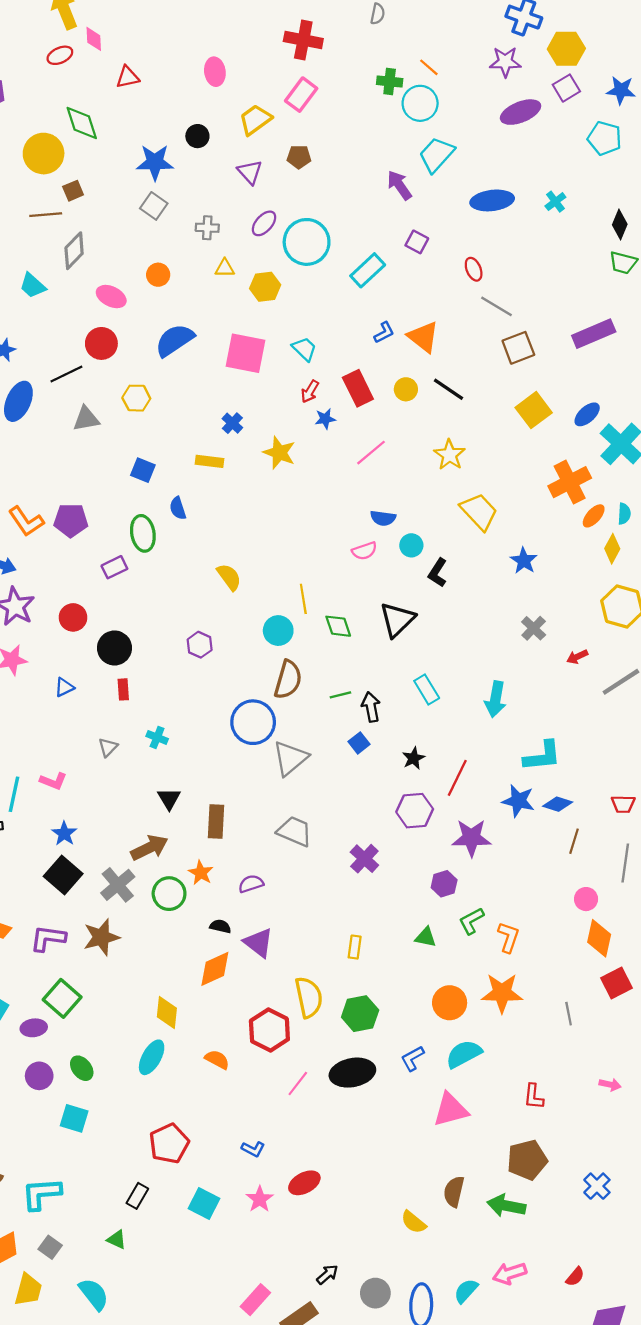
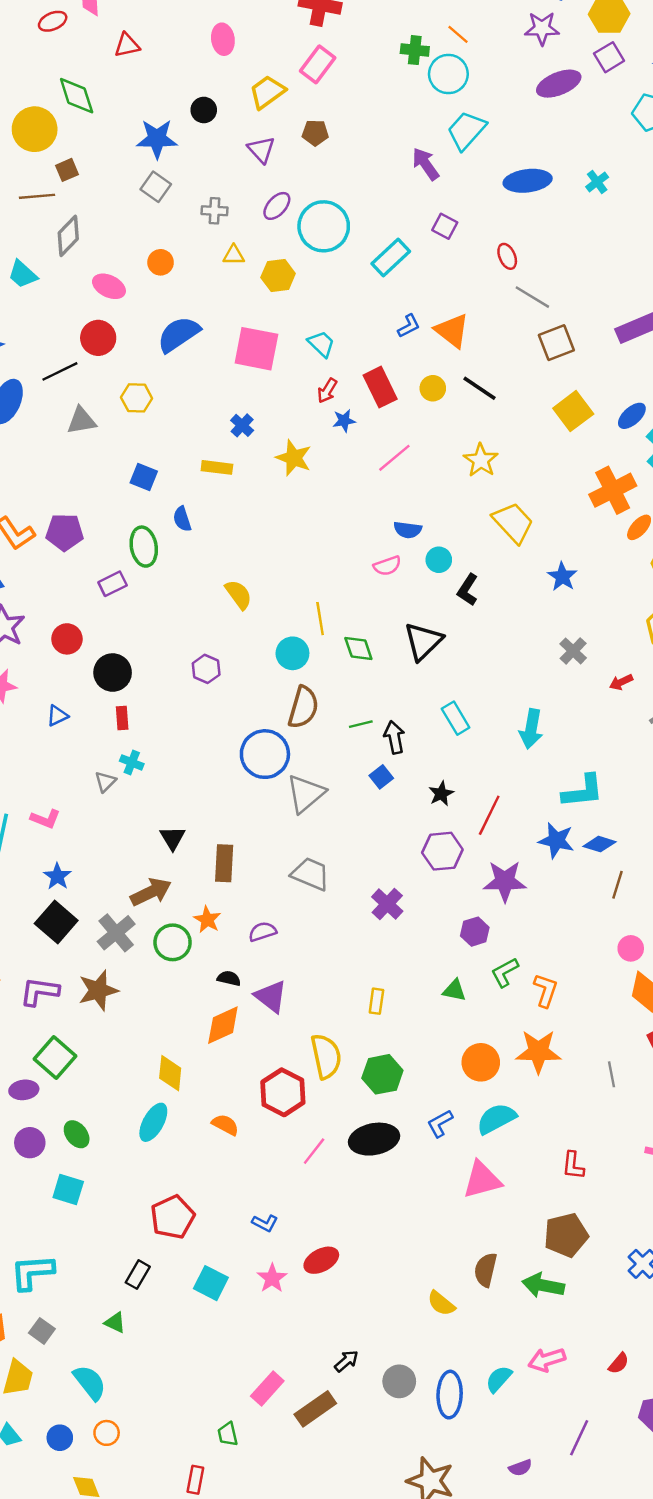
cyan cross: (157, 737) -> (132, 762), moved

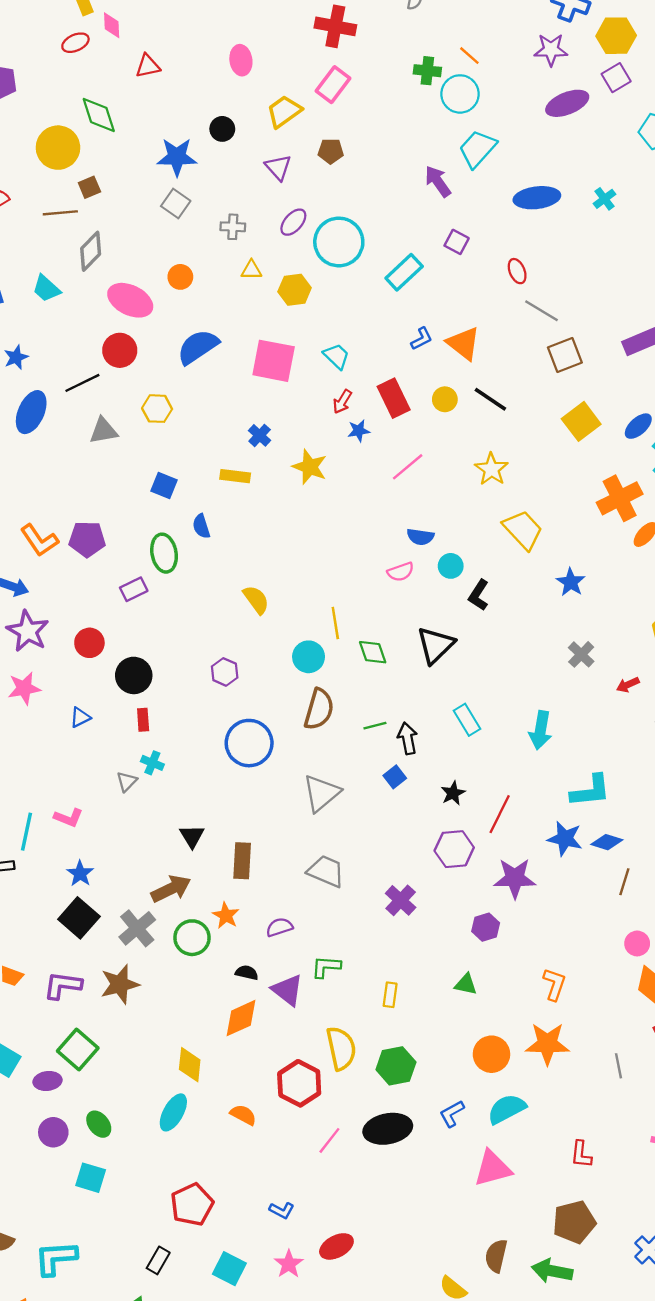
pink ellipse: (109, 286) -> (130, 300), size x1.4
blue circle: (265, 754) -> (249, 743), moved
green L-shape: (505, 972) -> (326, 967), moved, turned 32

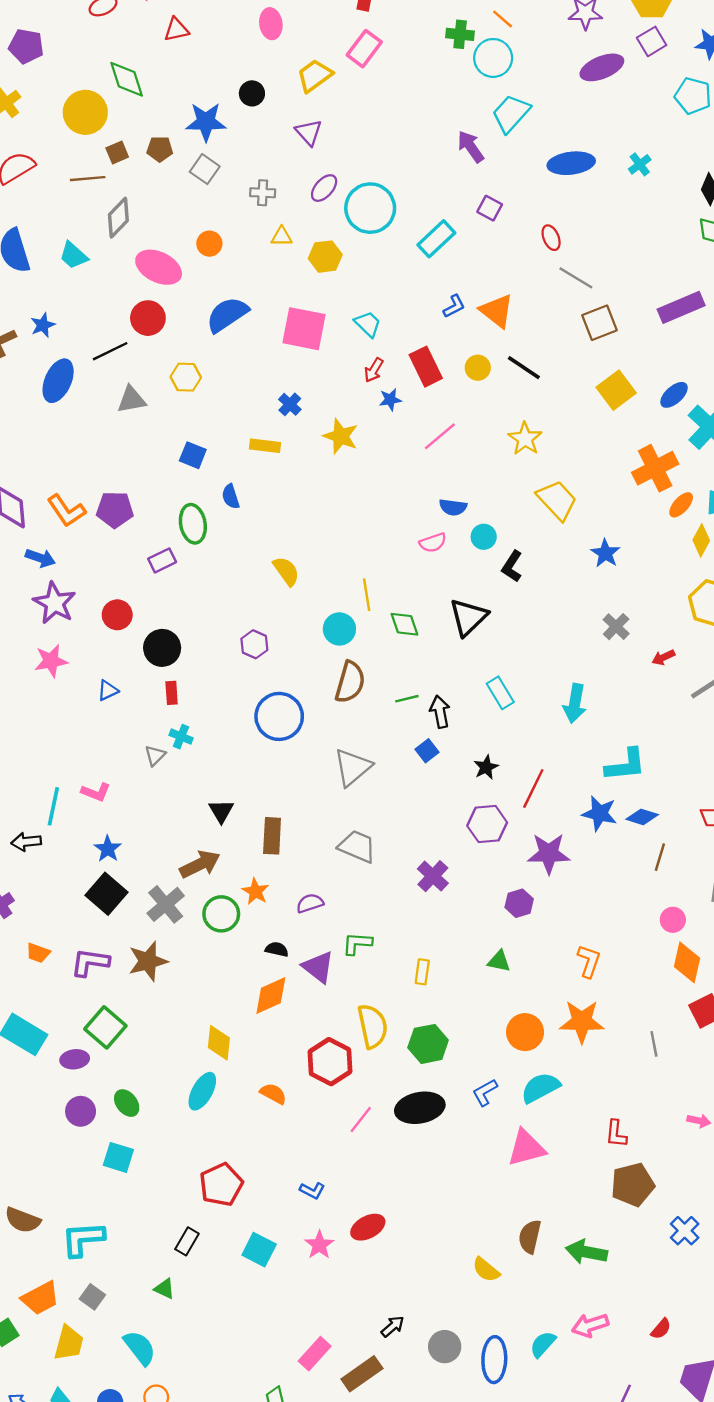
brown pentagon: (331, 151) -> (160, 149), moved
brown pentagon: (574, 1222) -> (633, 1185), moved

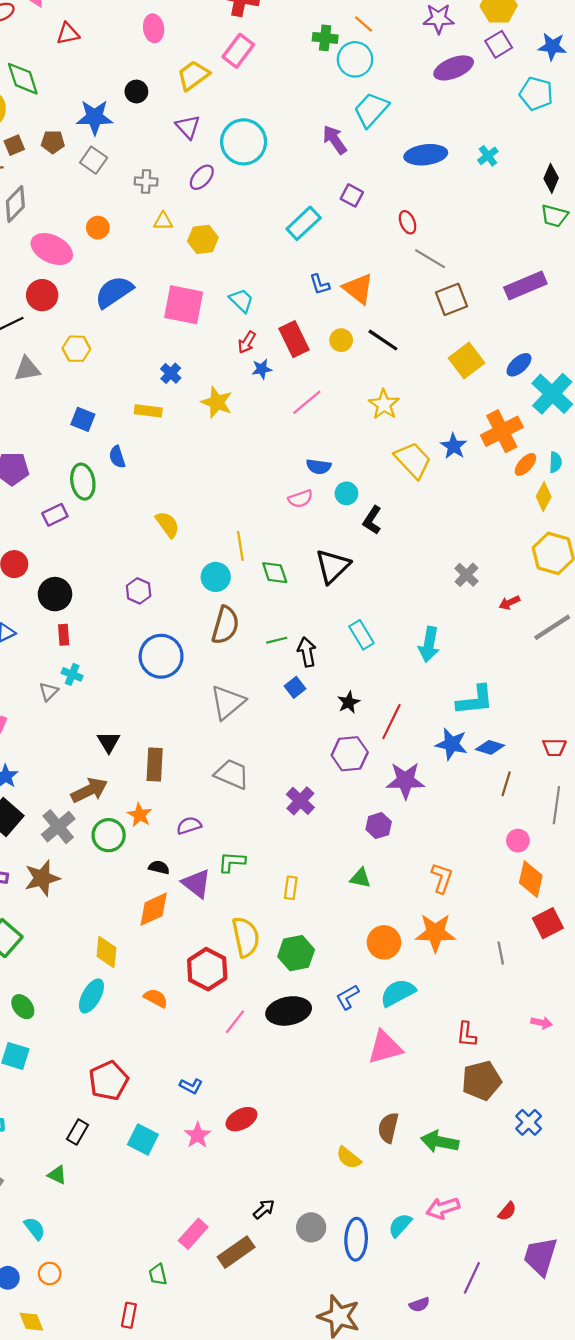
cyan circle: (370, 208) -> (244, 142), moved
blue L-shape: (454, 306) -> (320, 284), turned 100
blue star: (605, 553) -> (454, 446), moved
cyan semicircle: (140, 1348) -> (35, 1228), size x0.7

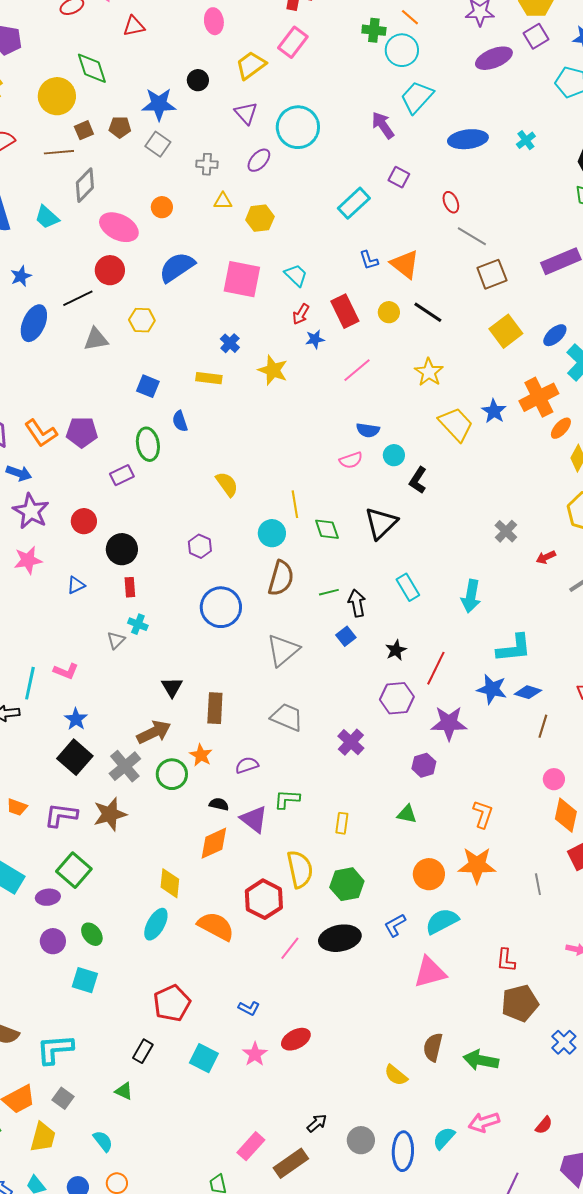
orange semicircle: (156, 998) -> (216, 926), size x1.6

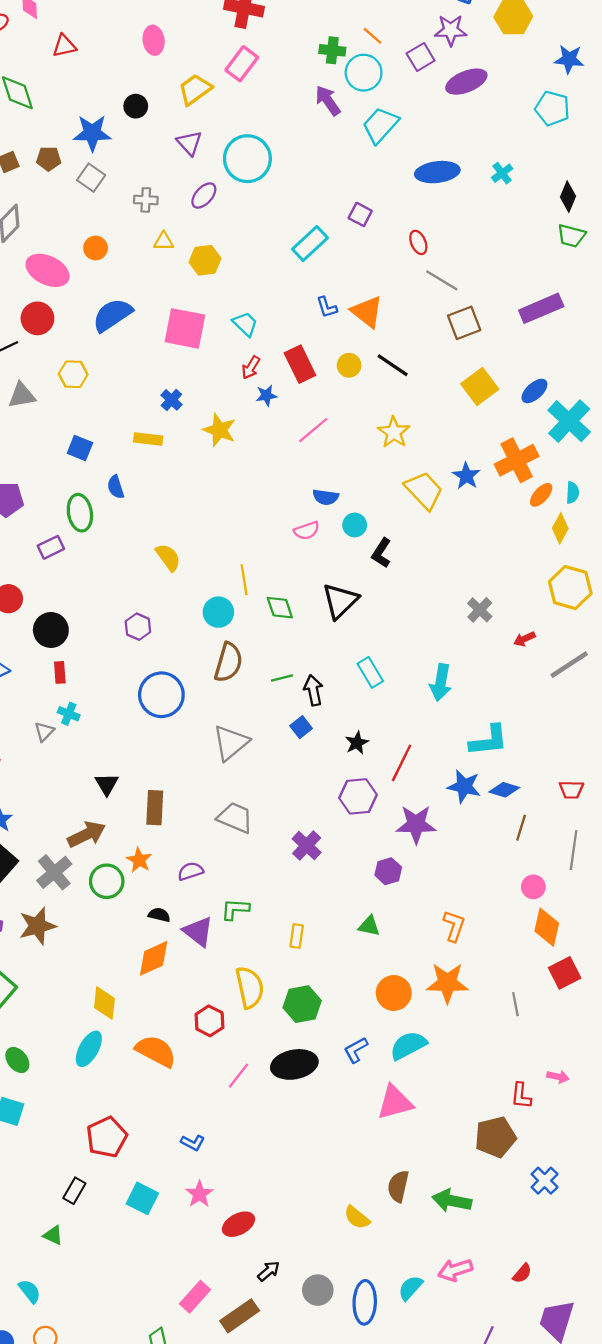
purple square: (536, 36) -> (421, 57), moved
purple arrow: (383, 125) -> (328, 101), moved
red hexagon: (264, 899) -> (209, 1021), size x0.7
red L-shape: (506, 960) -> (521, 1096), moved
red ellipse: (296, 1039) -> (238, 1224), moved

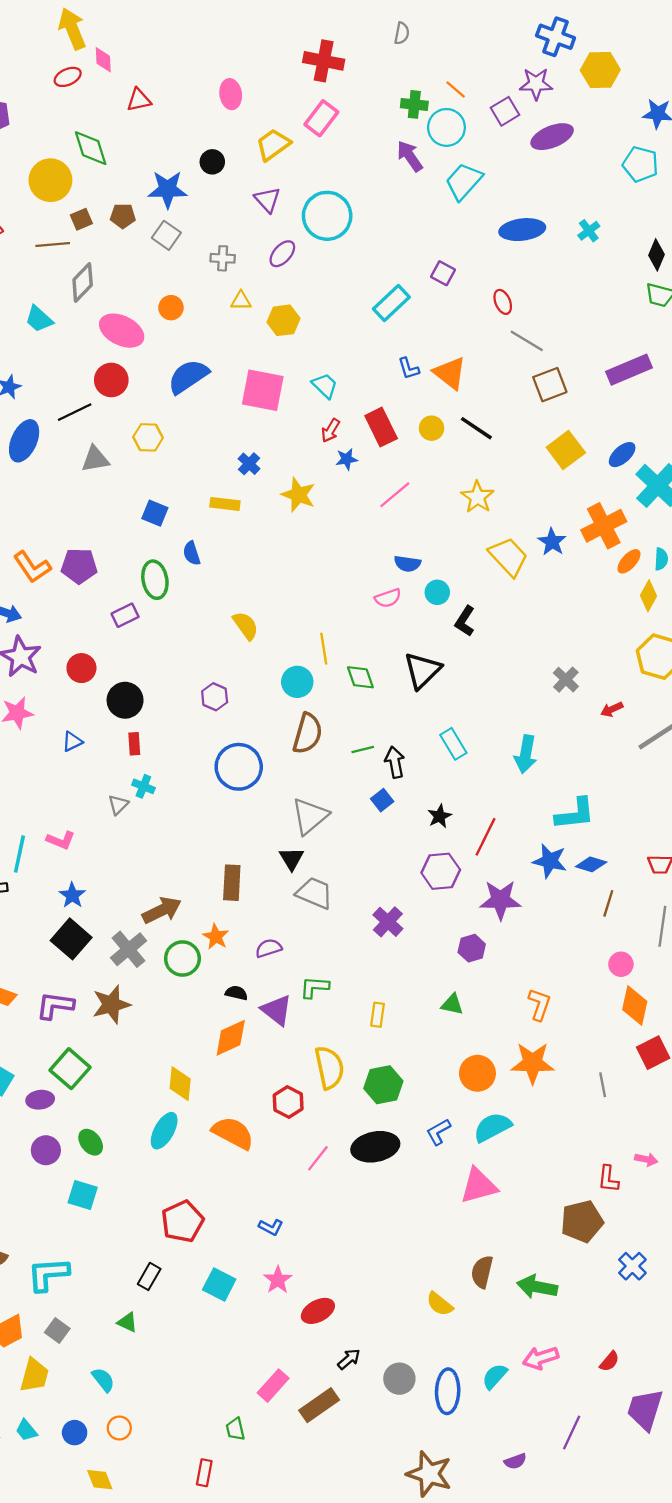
black triangle: (107, 784) -> (292, 859), moved

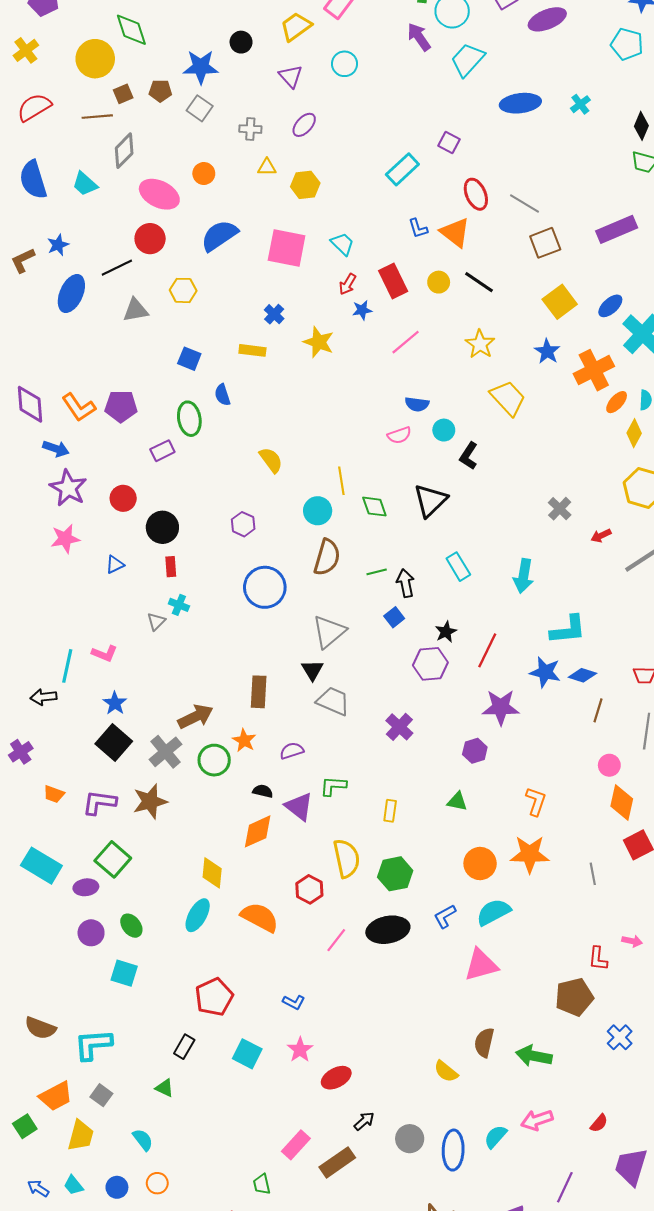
cyan circle: (327, 216) -> (344, 64), moved, size x0.6
red ellipse: (503, 302) -> (476, 194), moved, size x1.4
blue star: (552, 542) -> (547, 351), moved
purple hexagon: (441, 871) -> (430, 664), moved

